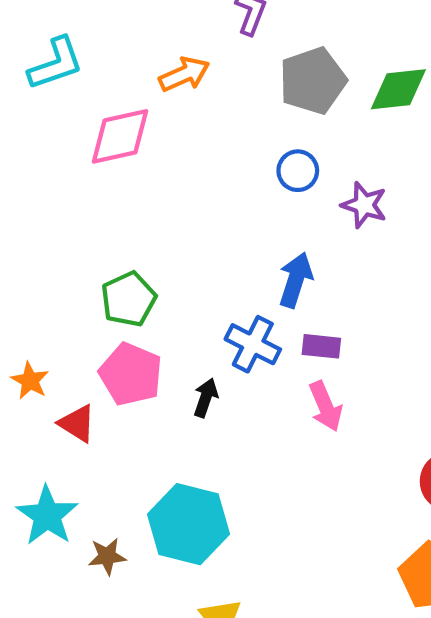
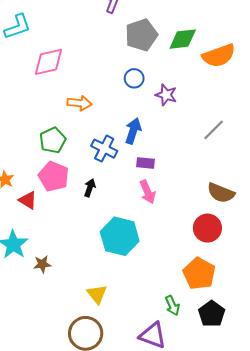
orange arrow: (184, 74) -> (79, 103), moved, turned 30
blue cross: (253, 344) -> (104, 149), moved
cyan hexagon: (189, 524) -> (120, 236), moved

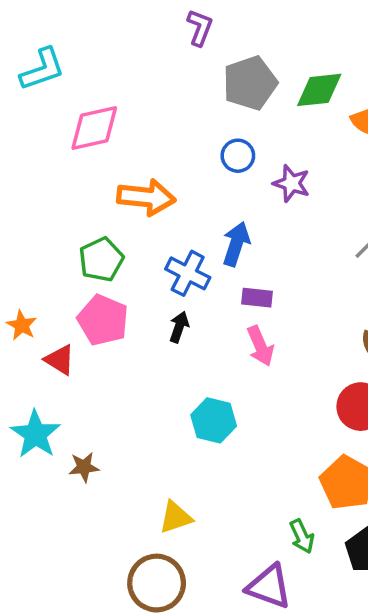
orange arrow: (79, 103) -> (146, 197), size x1.4
black arrow: (90, 188) -> (179, 327), moved
cyan hexagon: (120, 236) -> (214, 420), size x0.7
yellow triangle: (97, 294) -> (176, 517), turned 50

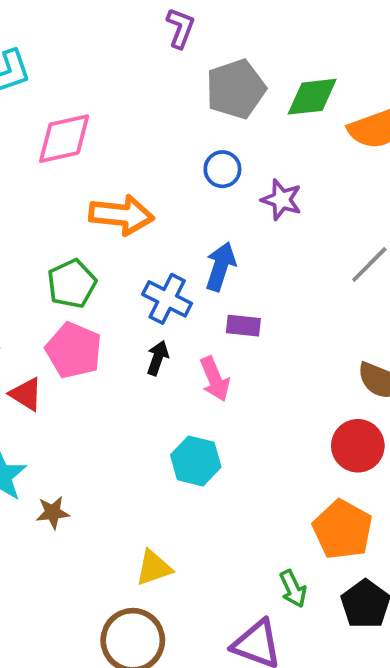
pink arrow: (260, 346) -> (215, 379), moved

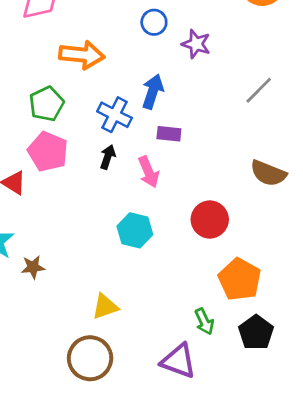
red circle: (358, 446) -> (210, 219), moved

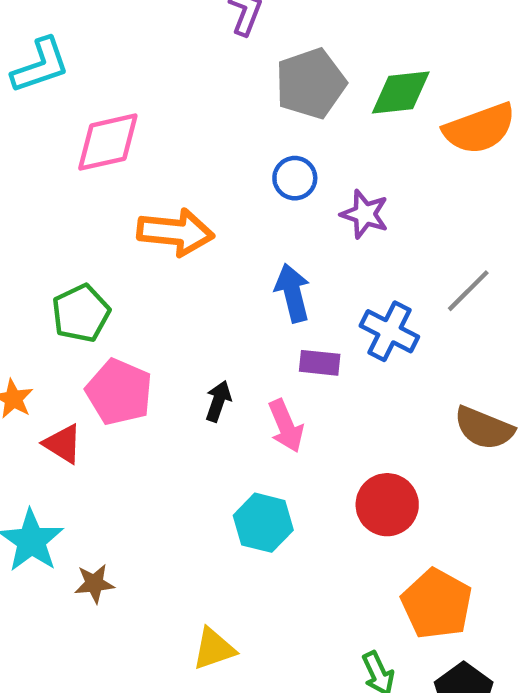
blue arrow: (153, 92) -> (293, 293), turned -32
green pentagon: (47, 104) -> (81, 313), moved
blue cross: (115, 115) -> (389, 331), moved

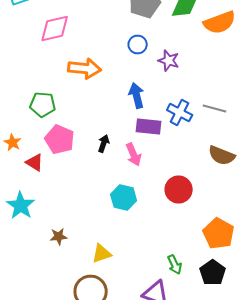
gray line: (468, 291) -> (215, 108), moved, turned 60
green pentagon: (81, 313) -> (43, 104), turned 30
purple rectangle: (320, 363) -> (149, 126), size x1.4
brown star: (94, 583) -> (59, 236), moved
orange pentagon: (437, 604) -> (219, 234), moved

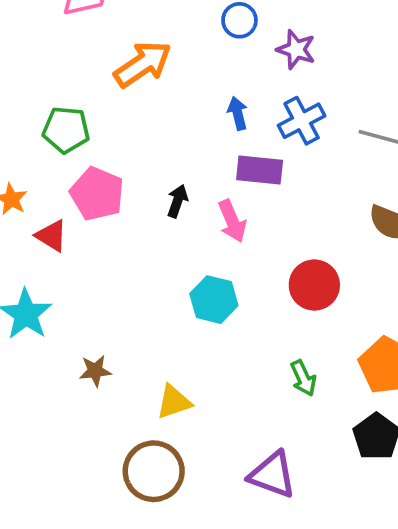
orange arrow: (85, 68) -> (143, 64), turned -40
blue arrow: (137, 96) -> (238, 113), size x0.7
blue cross: (180, 112) -> (302, 121), moved, turned 35
green arrow: (175, 264) -> (303, 378), moved

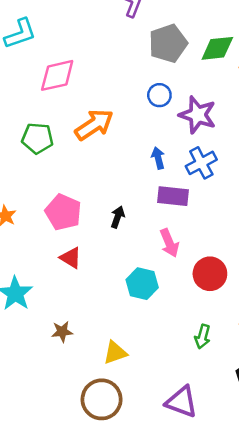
purple star: (296, 49) -> (198, 115), size x1.4
green pentagon: (66, 130) -> (37, 138), moved
pink arrow: (232, 221) -> (169, 243), moved
red triangle: (51, 236) -> (71, 258), moved
green arrow: (303, 378) -> (203, 337), turned 40

